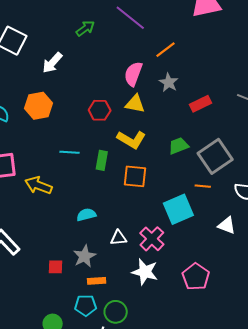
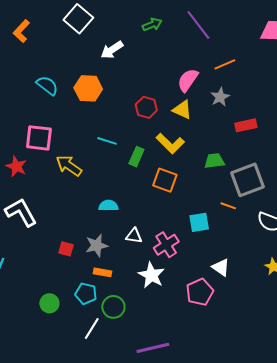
cyan square: (178, 209) -> (199, 222), size x0.7
white triangle: (227, 225) -> (221, 267), moved

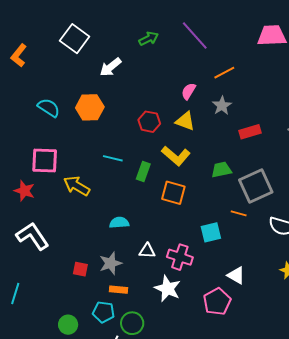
pink semicircle: (188, 80) -> (189, 91), size x0.7
pink cross: (166, 245) -> (180, 257), turned -35

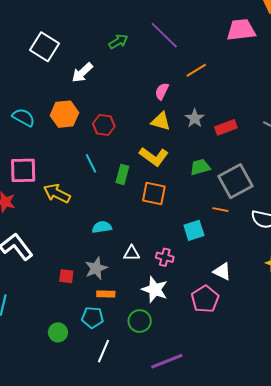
gray star: (222, 106) -> (195, 118), moved
red hexagon: (149, 122) -> (104, 125), moved
cyan line: (113, 158) -> (91, 163), turned 54
pink cross: (180, 257) -> (165, 257), size x0.7
green circle: (132, 323) -> (140, 321), moved

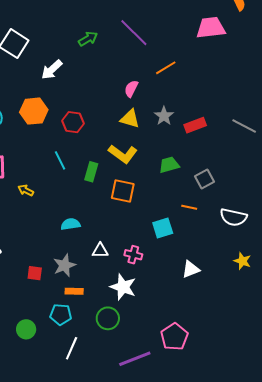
gray square: (236, 181) -> (204, 179), size x0.6
yellow arrow: (57, 193) -> (26, 190), size x0.6
white triangle: (222, 272) -> (191, 269), turned -48
pink pentagon: (205, 299) -> (174, 337), moved

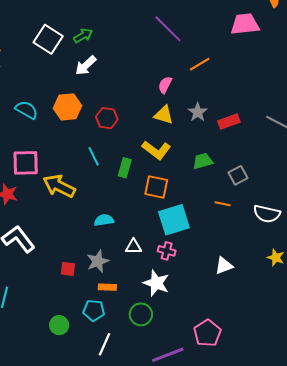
green arrow: (88, 39) -> (83, 36), moved
yellow arrow: (26, 190) -> (59, 186), size x2.0
cyan square: (163, 228) -> (174, 220), moved, size x1.5

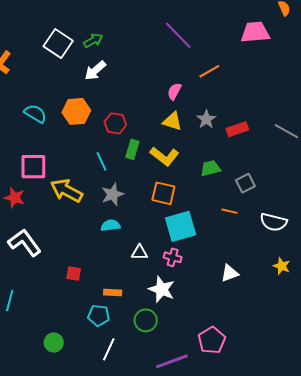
green rectangle: (125, 168) -> (132, 149), moved
gray star: (98, 261) -> (112, 194), moved
green circle: (59, 325) -> (54, 343), moved

